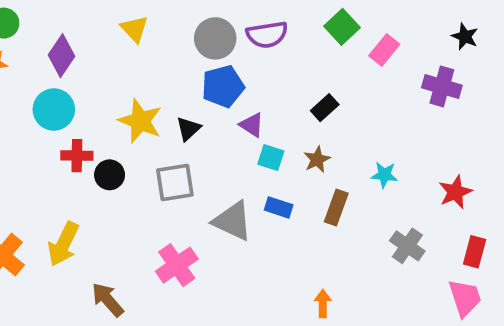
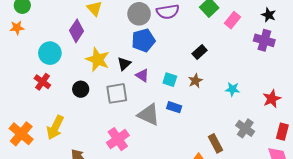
black star: (465, 36) -> (269, 15), moved
purple diamond: (62, 56) -> (76, 31), moved
purple triangle: (252, 125) -> (142, 75), moved
red cross: (77, 156) -> (42, 82), moved, turned 35
brown rectangle: (336, 207) -> (216, 143), moved, turned -48

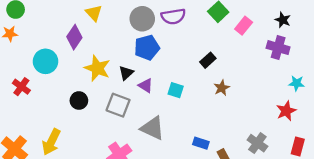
brown star: (195, 81) -> (222, 88), moved
red cross: (42, 82) -> (21, 87), moved
cyan star: (232, 89) -> (297, 83), moved
gray square: (117, 93) -> (118, 105), turned 30
blue rectangle: (174, 107) -> (201, 143), moved

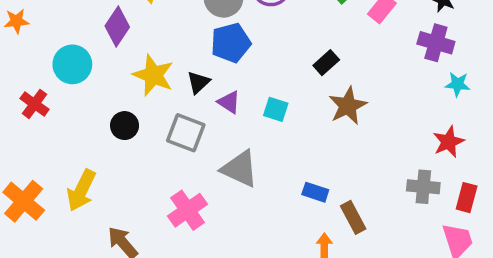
cyan star: (297, 83) -> (458, 84), moved
brown star: (222, 88) -> (348, 106), size x1.5
gray cross: (257, 143) -> (423, 187), moved, turned -30

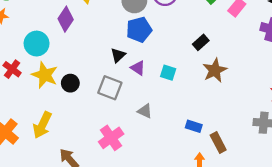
yellow star: (153, 75) -> (45, 75), moved
gray triangle: (240, 169) -> (145, 111), size x0.6

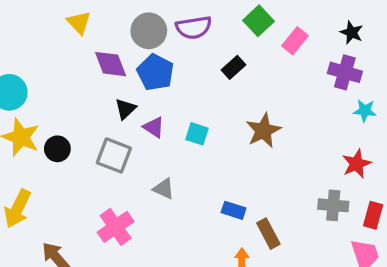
purple diamond: (66, 19) -> (111, 64), moved, turned -55
blue pentagon: (139, 30) -> (155, 72), turned -30
black rectangle: (201, 42) -> (234, 67), moved

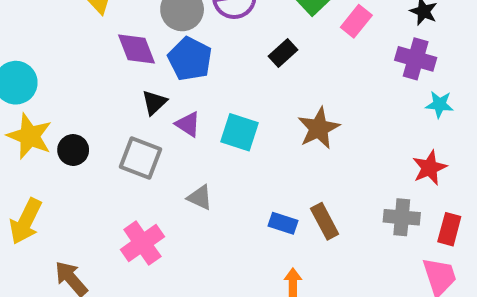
cyan square: (197, 134) -> (239, 132), size x1.4
brown rectangle: (268, 234) -> (325, 221), moved

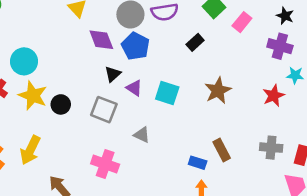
red star: (430, 168) -> (274, 96), moved
blue rectangle: (283, 223) -> (198, 163), moved
pink cross: (142, 243) -> (105, 164), turned -36

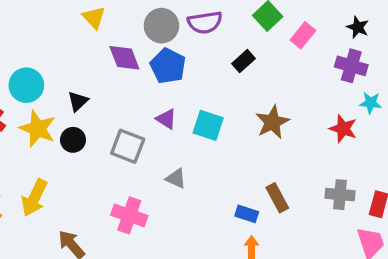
black triangle: (113, 74) -> (78, 101), moved
red star: (274, 96) -> (343, 129), turned -30

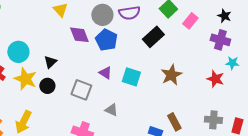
black rectangle: (243, 61) -> (153, 37), size x1.5

